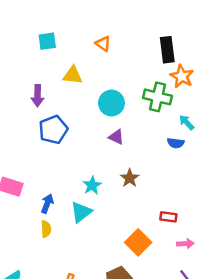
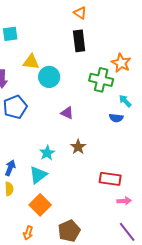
orange triangle: (103, 44) -> (80, 13), moved
black rectangle: (167, 50) -> (79, 41), moved
cyan circle: (111, 103) -> (49, 77), moved
red rectangle: (168, 217) -> (110, 179), size x1.5
orange square: (138, 242) -> (40, 205), moved

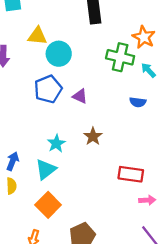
cyan arrow: (125, 101) -> (148, 70), moved
blue pentagon: (15, 107) -> (48, 89), moved

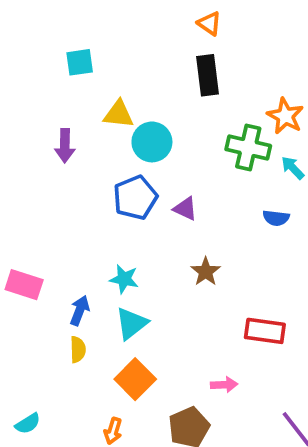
cyan star: (56, 143) -> (124, 279), moved, turned -30
pink arrow: (147, 200) -> (224, 385), moved

